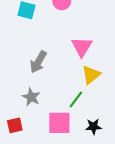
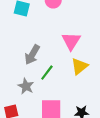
green line: (76, 99) -> (47, 73), moved

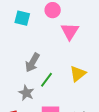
pink triangle: (71, 41) -> (70, 31), moved

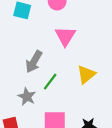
pink triangle: (70, 31) -> (65, 36), moved

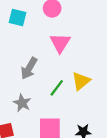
green line: (50, 82) -> (57, 88), moved

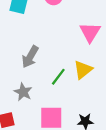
pink triangle: (60, 43) -> (90, 32), moved

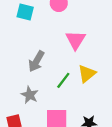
pink triangle: (90, 32) -> (76, 40), moved

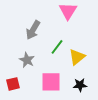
yellow triangle: (87, 74) -> (77, 57), moved

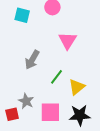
gray star: (27, 60) -> (26, 101), moved
black star: (80, 85) -> (80, 115), size x1.5

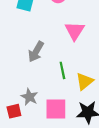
green line: (56, 77) -> (62, 70), turned -49

